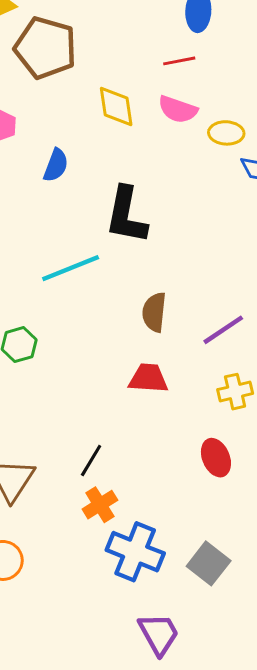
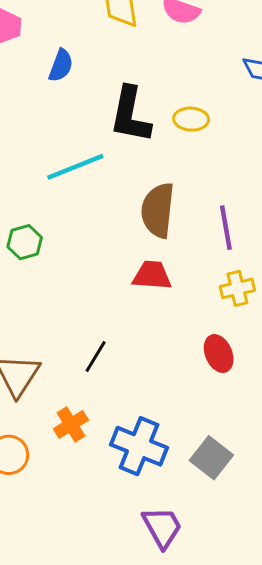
yellow ellipse: (226, 133) -> (191, 119), moved
brown semicircle: (154, 312) -> (158, 210), size x1.4
purple line: (223, 330) -> (226, 228), turned -66
orange cross: (100, 505) -> (71, 424), moved

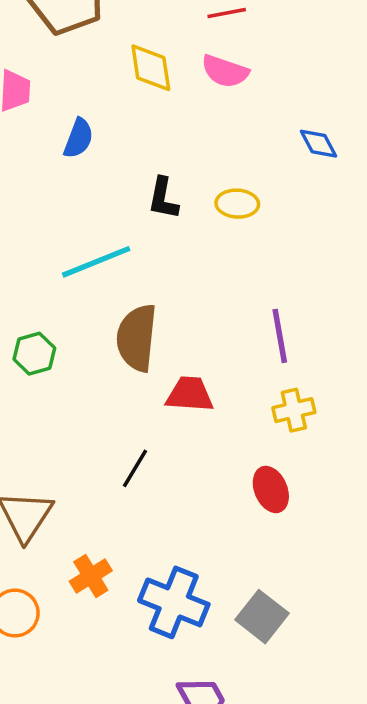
black L-shape: (130, 115) -> (163, 198), size x0.6
brown semicircle: (158, 210) -> (137, 338), moved
black line: (96, 356) -> (135, 468), moved

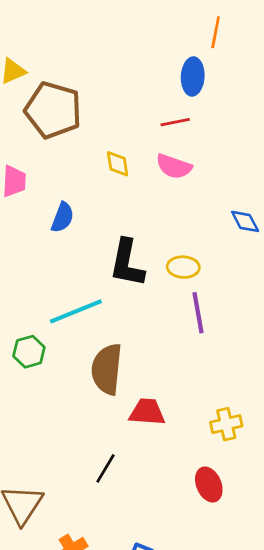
yellow diamond: (151, 68) -> (118, 164), size x0.7
black L-shape: (163, 198) -> (127, 263), size x1.5
purple line: (280, 336) -> (198, 313), moved
green hexagon: (34, 354) -> (29, 352), moved

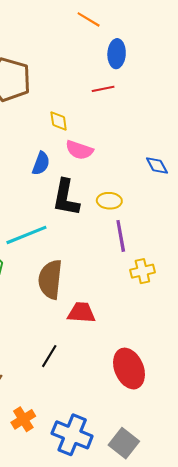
orange line: (216, 32) -> (89, 19), moved, turned -70
pink semicircle: (174, 166) -> (79, 150), moved
blue semicircle: (63, 217) -> (41, 163), moved
yellow cross: (226, 424) -> (142, 271), moved
red ellipse: (209, 485) -> (129, 369), size x1.5

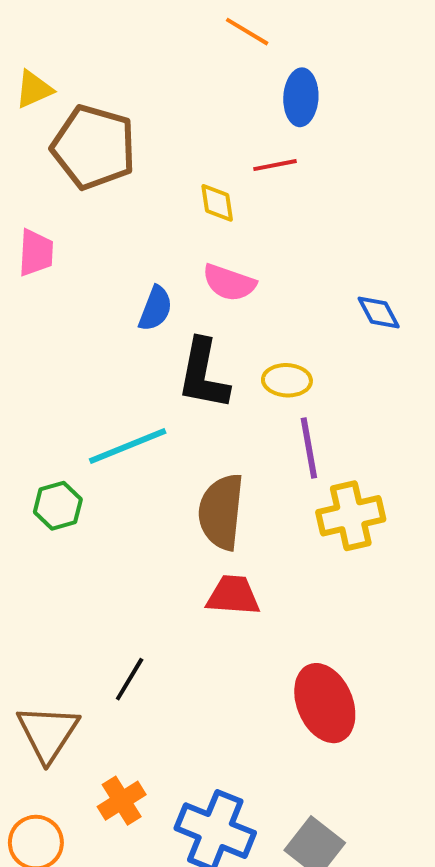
yellow diamond: (59, 121) -> (217, 203), moved
yellow cross: (142, 271) -> (351, 516), size x1.4
brown semicircle: (50, 279) -> (221, 512), moved
black line: (49, 356) -> (130, 679), moved

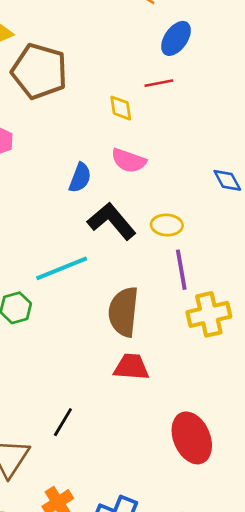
blue ellipse: (301, 97) -> (176, 38), turned 32
black L-shape: (203, 374) -> (112, 221), turned 129

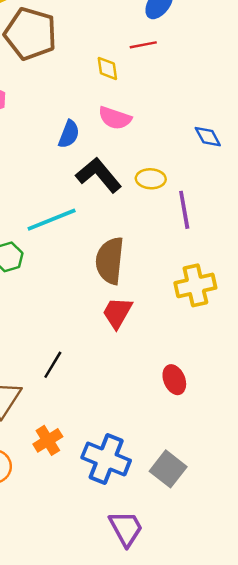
purple line: (181, 270) -> (184, 210), moved
yellow cross: (209, 314) -> (195, 285), moved
red trapezoid: (131, 367) -> (117, 313), turned -64
red ellipse: (192, 438) -> (174, 380), size x0.6

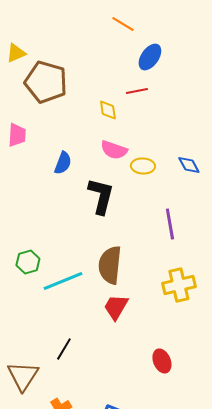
blue semicircle: (69, 134) -> (63, 163), moved
black L-shape: (99, 175) -> (101, 196), turned 54
yellow ellipse: (151, 179) -> (143, 166), moved
cyan line: (52, 220) -> (63, 281), moved

